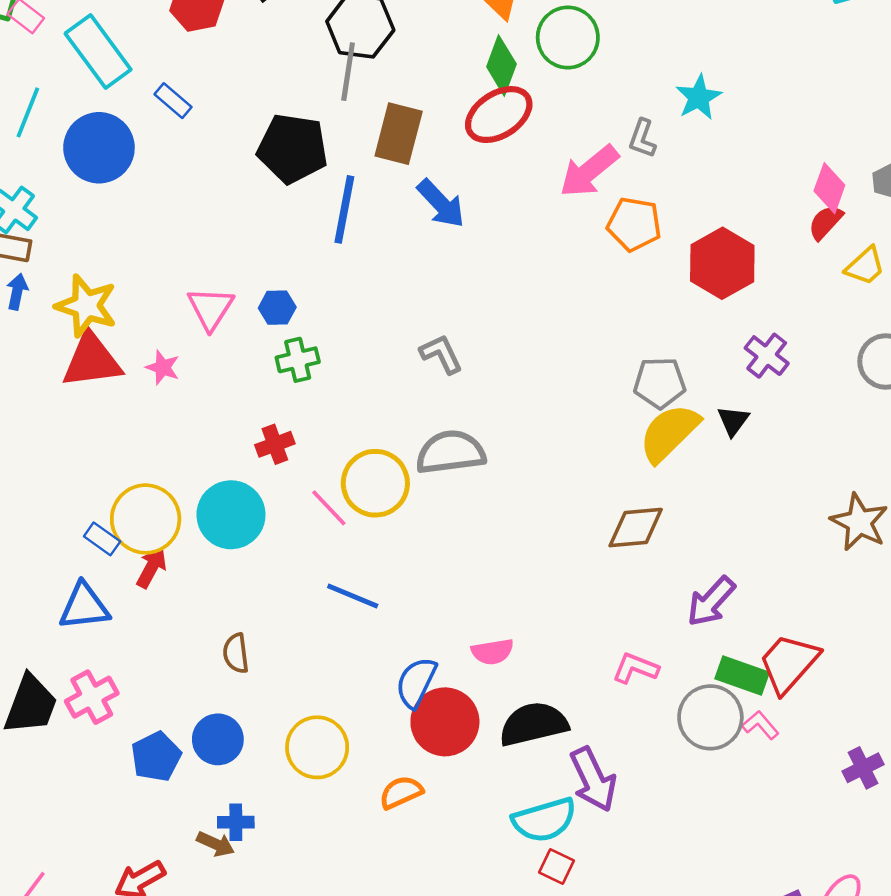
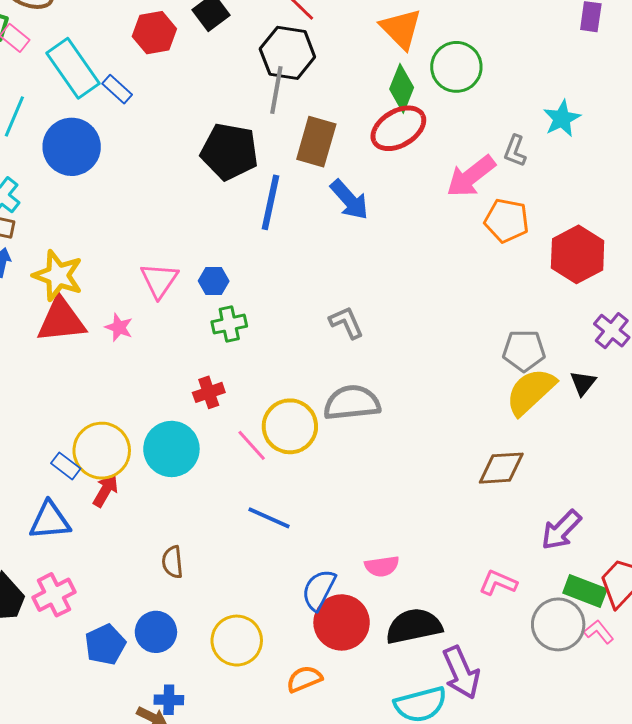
blue rectangle: (173, 101) -> (117, 89), moved

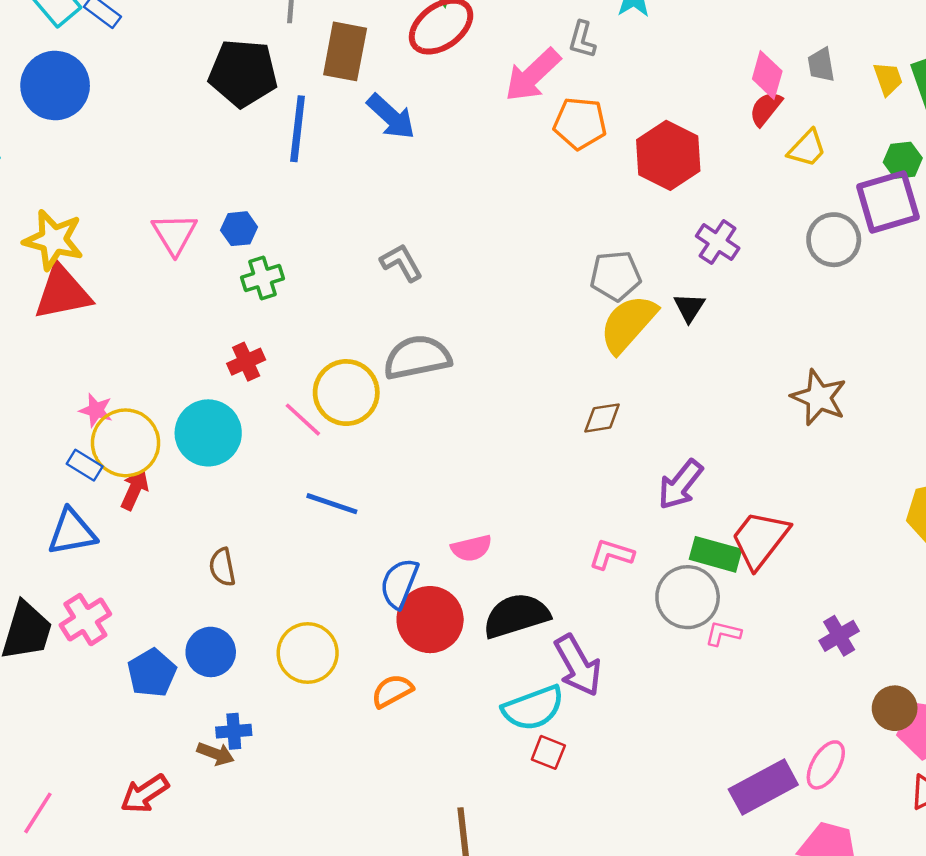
pink star: (119, 327) -> (96, 410), moved
brown diamond: (501, 468) -> (602, 418), size x0.7
pink L-shape: (599, 632) -> (723, 633), moved, turned -32

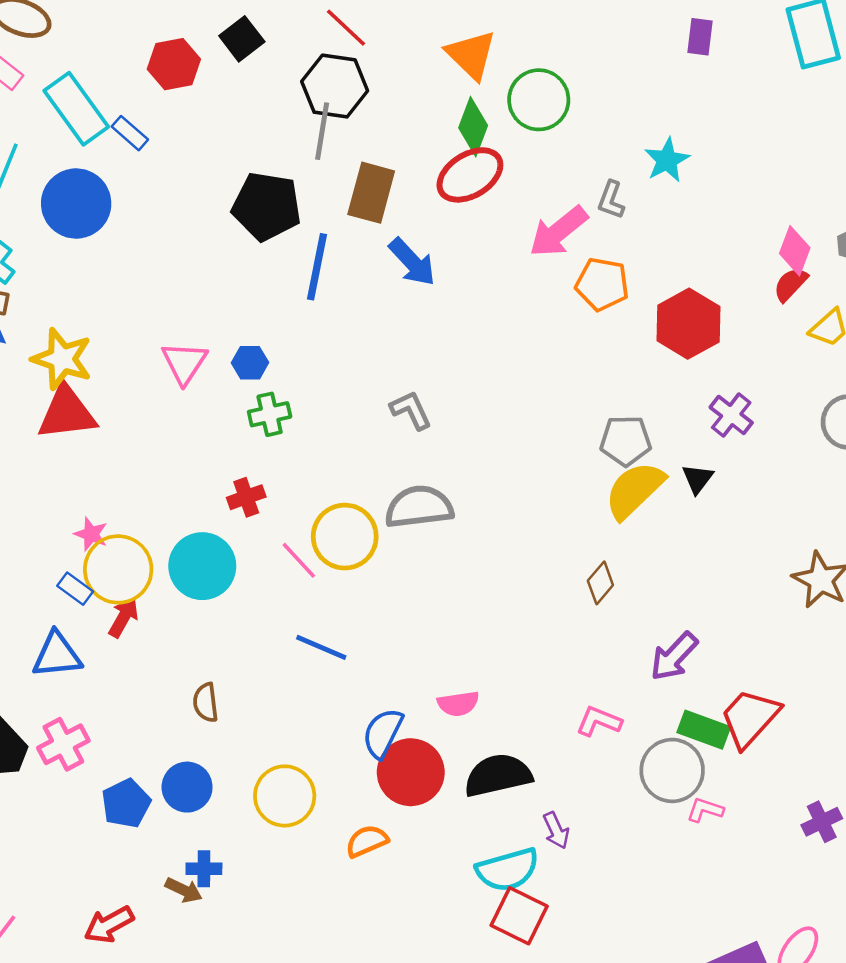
brown diamond: (602, 418) -> (600, 583), turned -45
purple arrow: (578, 665) -> (556, 830), size x0.6
red square: (548, 752) -> (519, 916), size x1.6

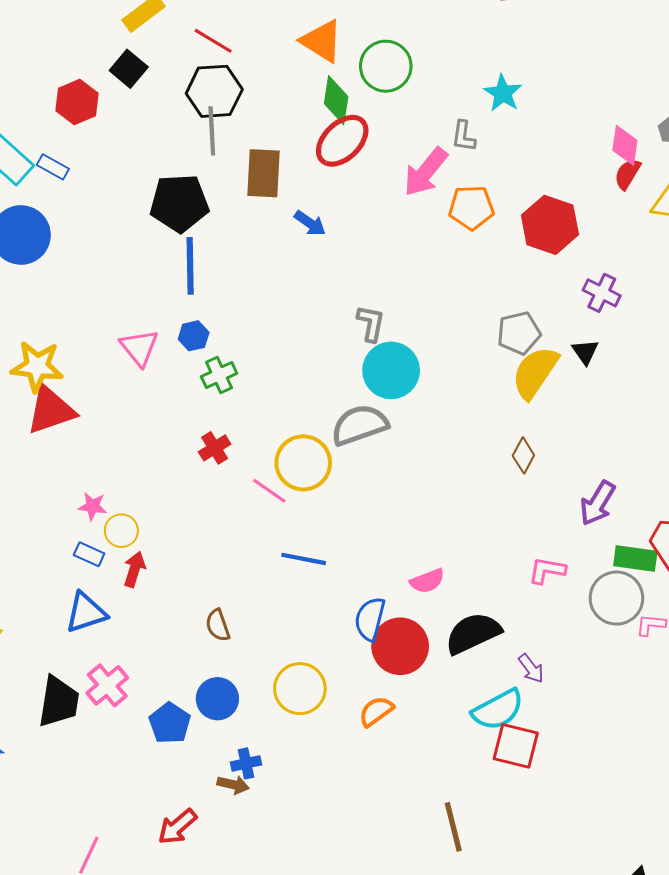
blue arrow: (412, 262) -> (310, 223), size x0.7
blue line: (317, 267) -> (190, 266), moved
gray L-shape: (411, 410) -> (371, 323), moved, turned 48
cyan circle: (202, 566) -> (391, 370), moved
yellow circle: (118, 569) -> (121, 531), size x0.6

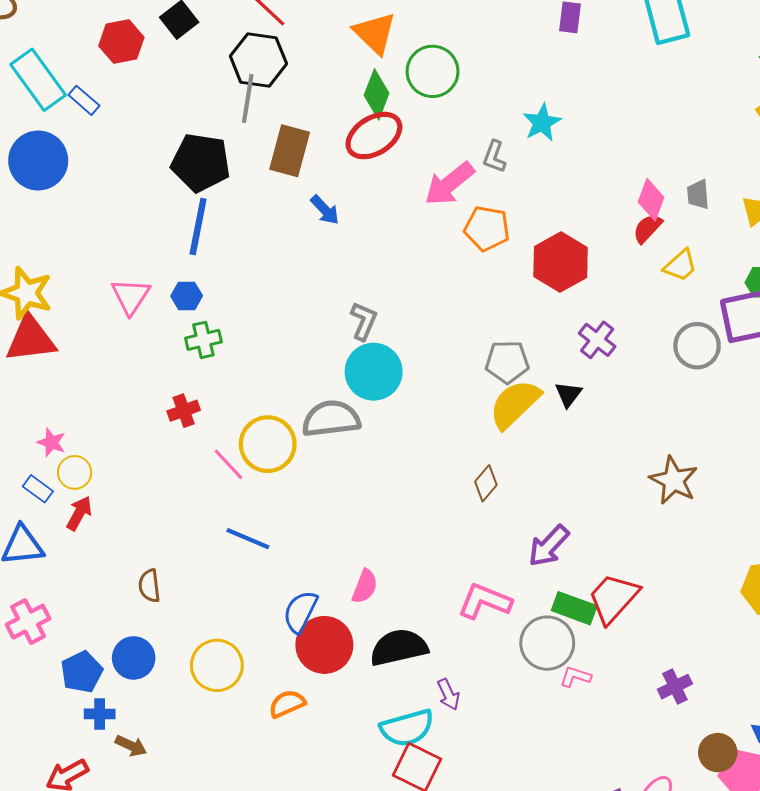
pink L-shape: (547, 570) -> (485, 601), size x1.4
pink semicircle: (427, 581) -> (365, 586), turned -60
blue cross: (246, 763) -> (100, 714), moved

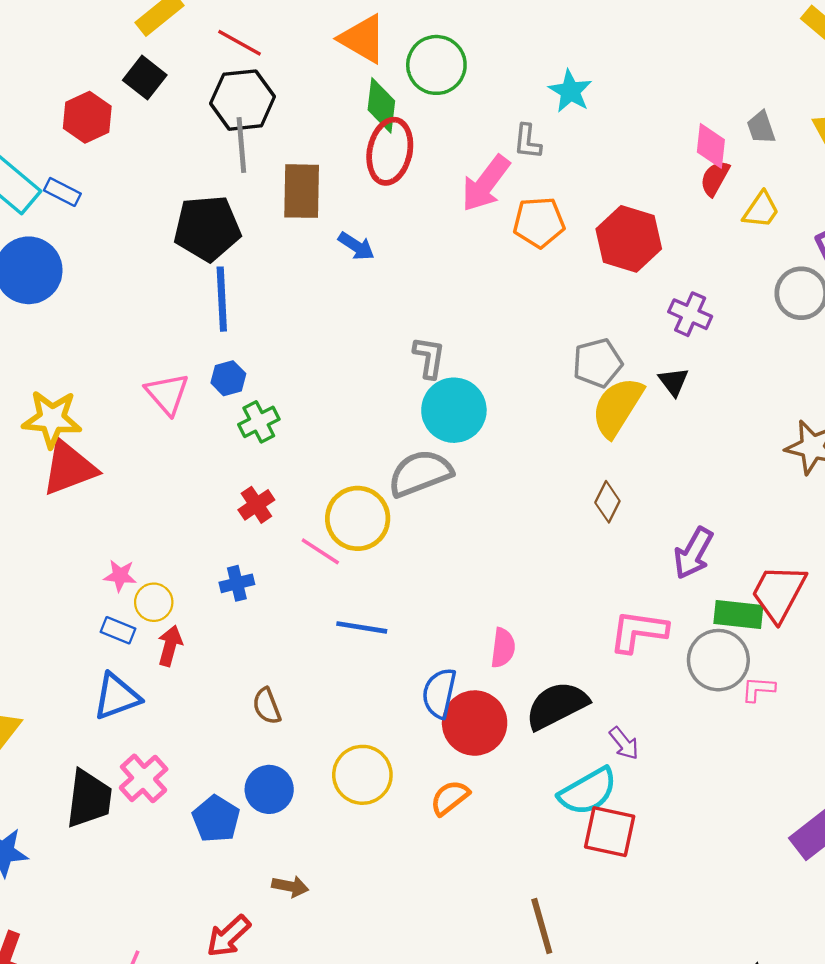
red ellipse: (374, 136) -> (390, 151), turned -32
blue cross: (100, 714) -> (237, 583), moved

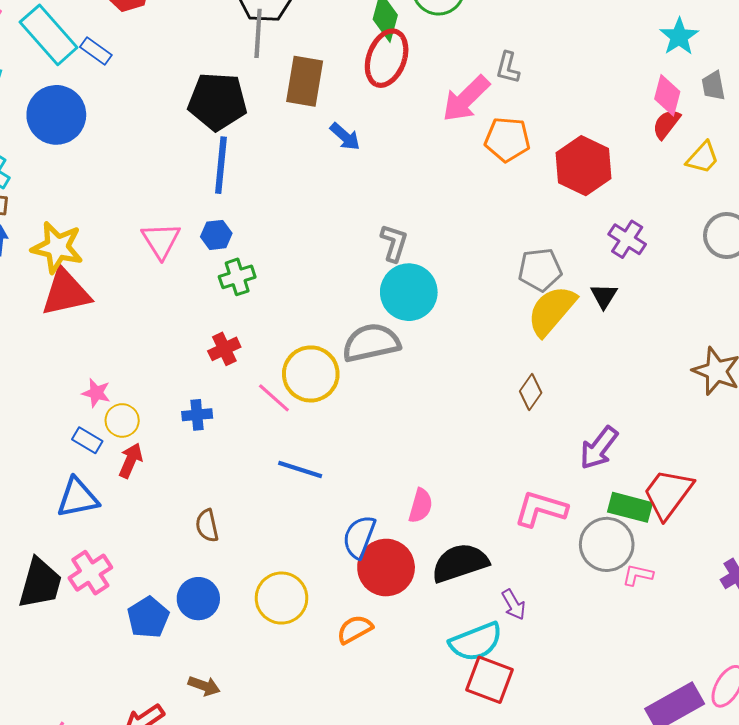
cyan star: (570, 91) -> (679, 37), moved

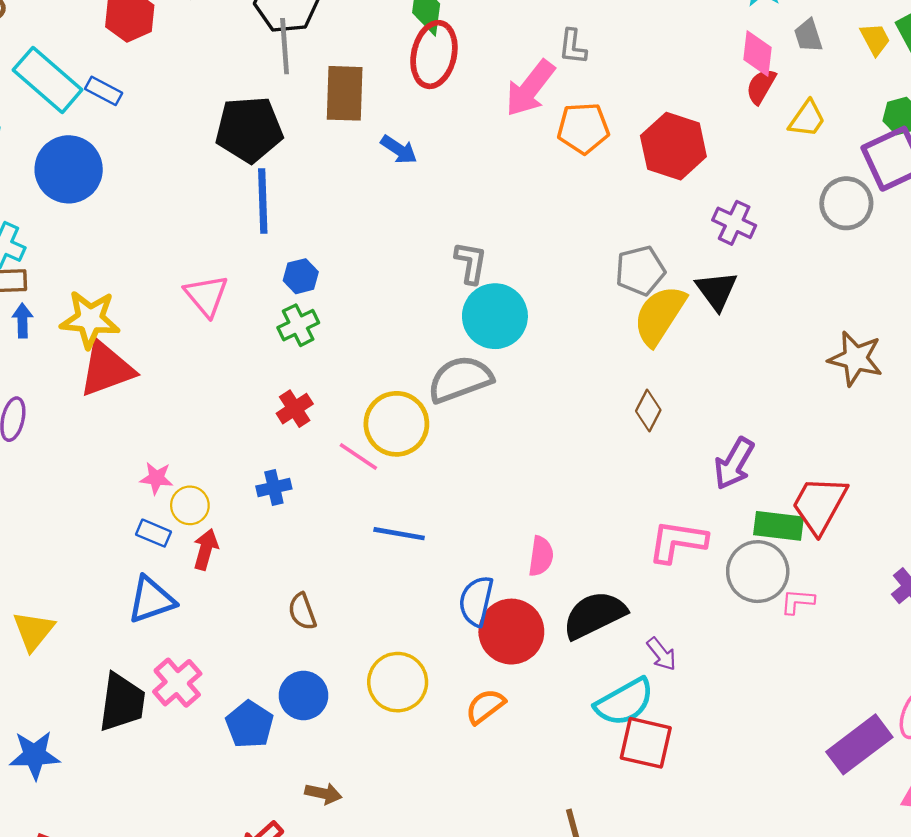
blue hexagon: (216, 235) -> (301, 276), moved
black triangle: (604, 296) -> (717, 291), size x1.4

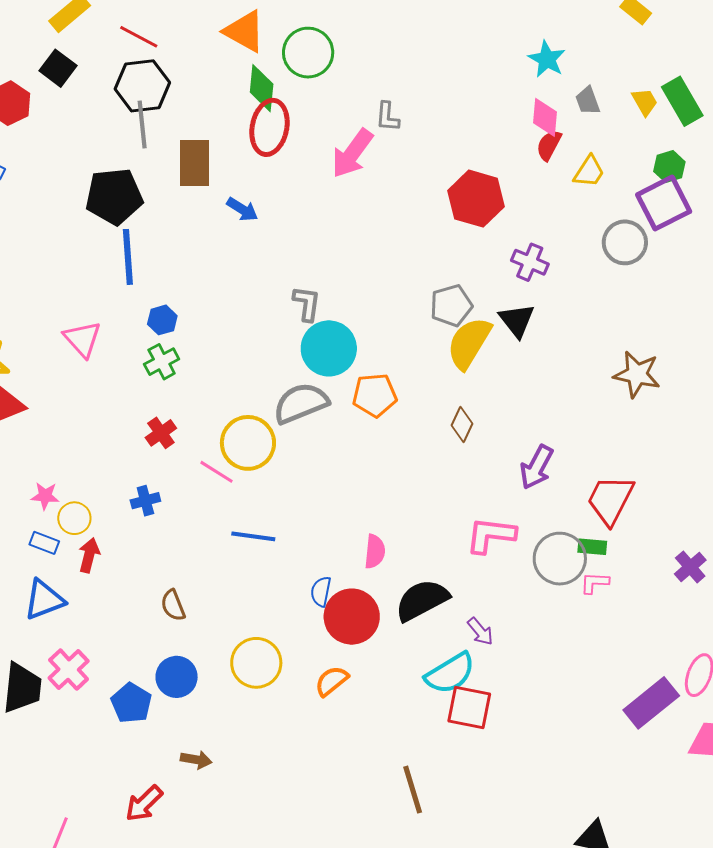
orange pentagon: (583, 128) -> (375, 395), moved
green rectangle: (778, 526) -> (592, 547), moved, size x0.7
blue semicircle: (476, 601) -> (321, 592), size x0.7

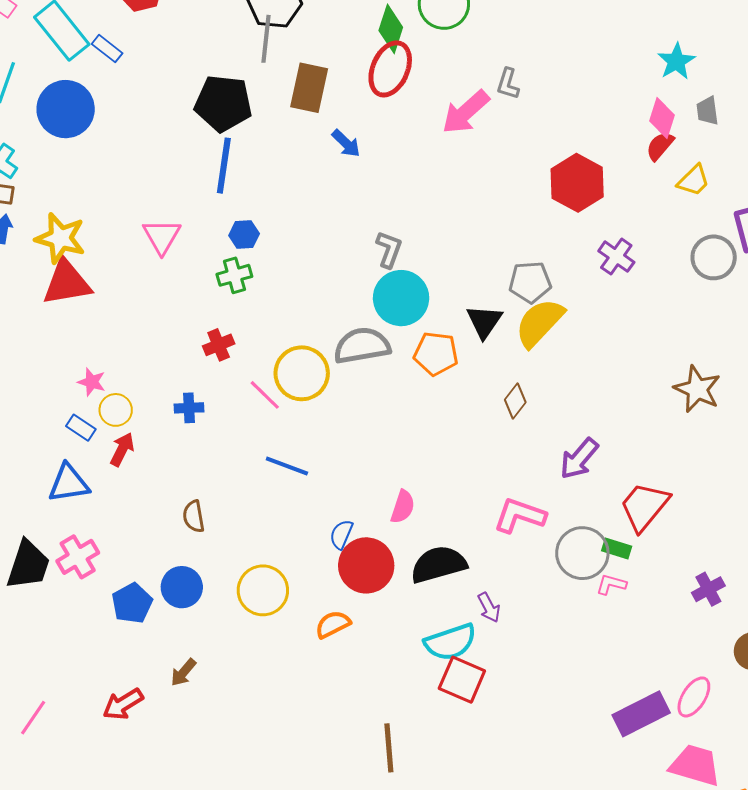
black triangle: (517, 320) -> (484, 321), moved
brown arrow: (196, 760) -> (183, 672), turned 108

